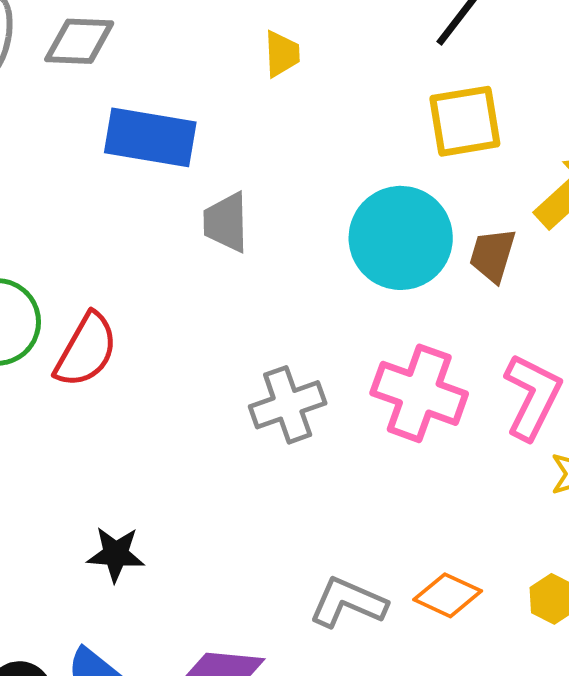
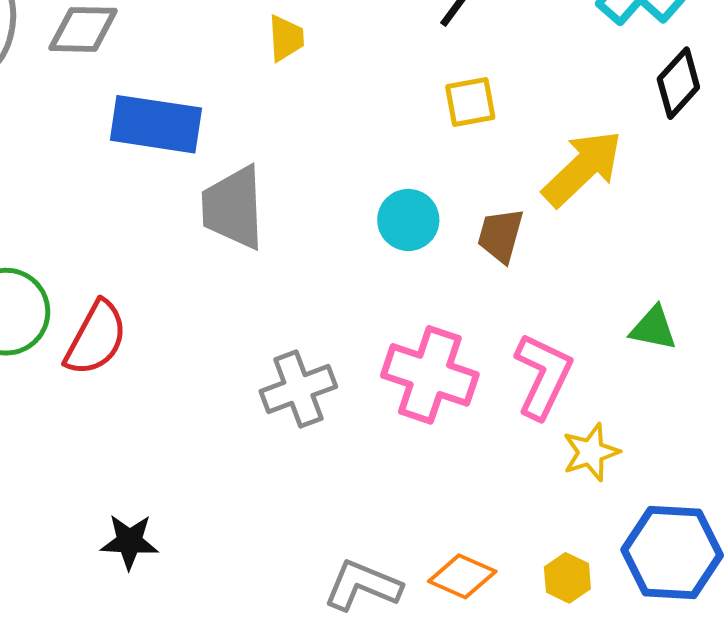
yellow square: (465, 121) -> (470, 102), size x0.7
gray trapezoid: (226, 222) -> (233, 208), size x1.4
cyan circle: (401, 238) -> (408, 220), size x0.6

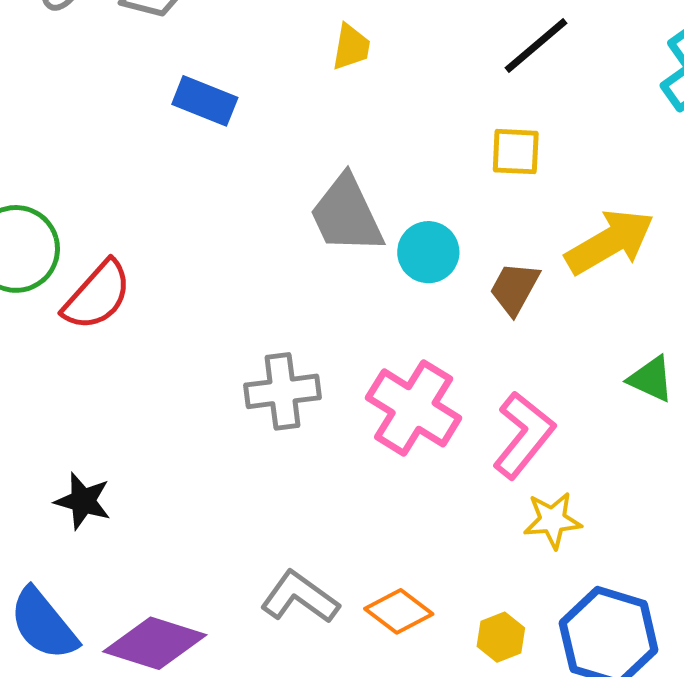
blue rectangle: (156, 124) -> (205, 101), size x0.7
gray trapezoid: (233, 208) -> (347, 215), moved, turned -36
green triangle: (653, 328) -> (651, 379), moved

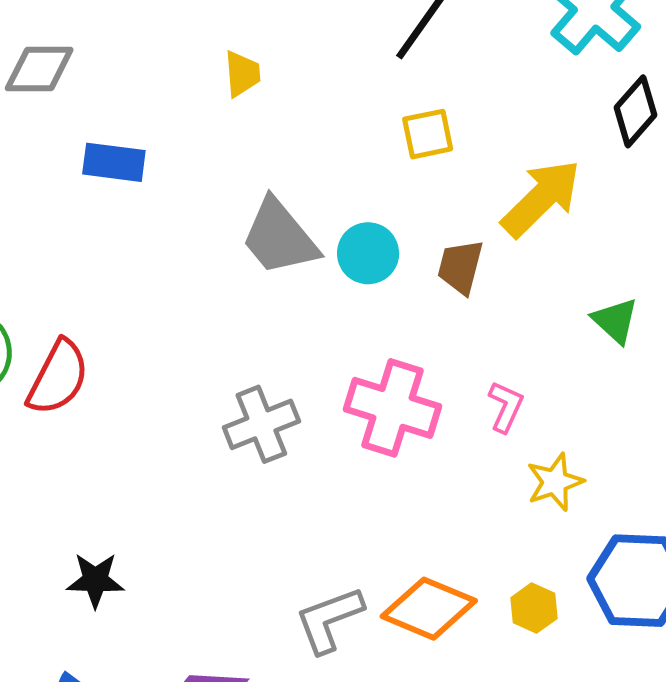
green triangle: (651, 379) -> (615, 321), turned 32
pink L-shape: (524, 435) -> (506, 407), size x0.6
gray L-shape: (300, 597) -> (329, 620), turned -42
orange diamond: (399, 611) -> (429, 609), size x1.4

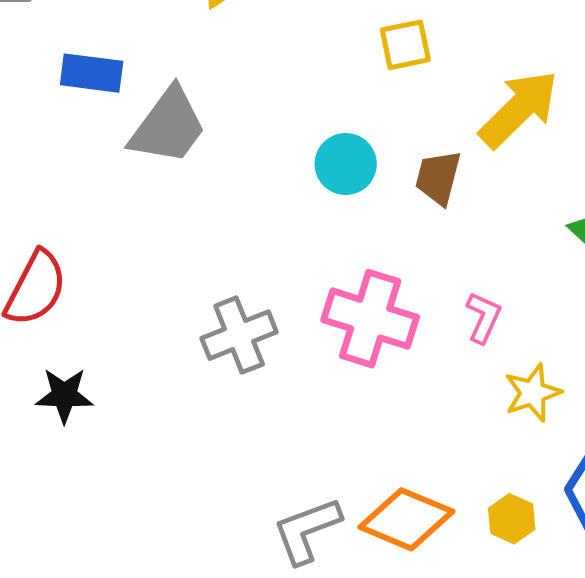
gray trapezoid: (279, 237) -> (168, 126), moved, turned -104
black star: (95, 580) -> (64, 395), moved

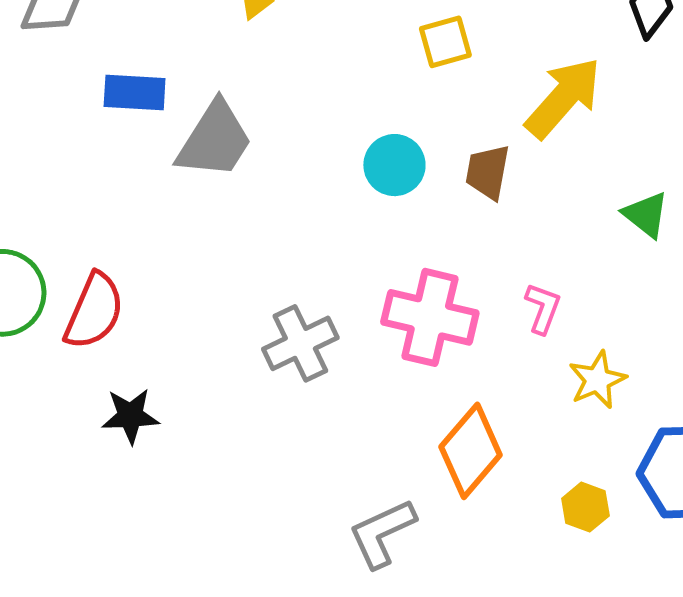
orange diamond: (406, 519) -> (471, 451), moved, turned -68

